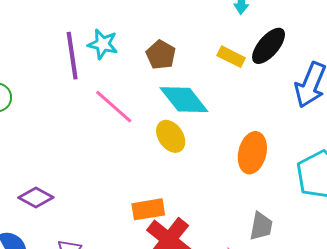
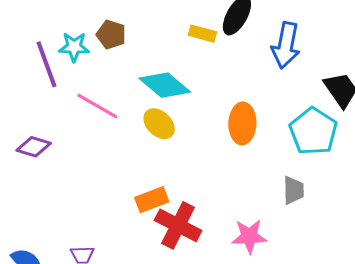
brown pentagon: (161, 55) -> (111, 35), moved
purple diamond: (36, 197) -> (34, 147), moved
gray trapezoid: (261, 226) -> (293, 190), moved

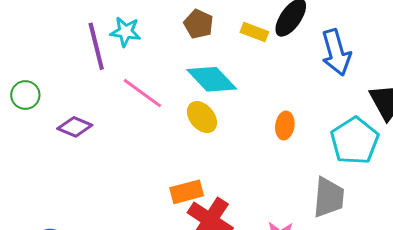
brown pentagon: (111, 35) -> (199, 24), moved
blue arrow: (286, 45) -> (336, 52), turned -33
orange ellipse: (242, 123) -> (285, 126), size x0.7
gray trapezoid: (293, 190) -> (329, 197), size x1.4

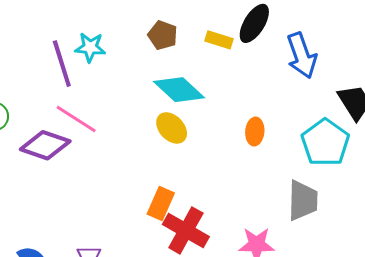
pink line: (142, 93) -> (76, 119), moved
purple diamond: (75, 127) -> (45, 145), size x1.4
orange rectangle: (187, 192) -> (161, 203), turned -48

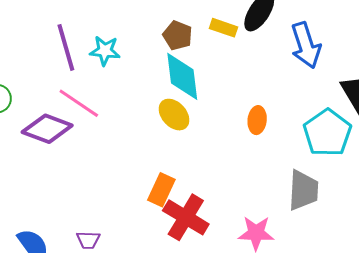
brown pentagon: (163, 35) -> (178, 35), moved
cyan star: (90, 47) -> (105, 51), moved
cyan diamond: (179, 90) -> (182, 76), turned 39

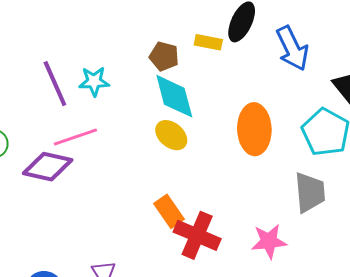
pink line: (79, 103) -> (75, 137), turned -45
orange ellipse: (257, 120) -> (254, 129), size x1.8
orange rectangle: (161, 190) -> (169, 211), turned -52

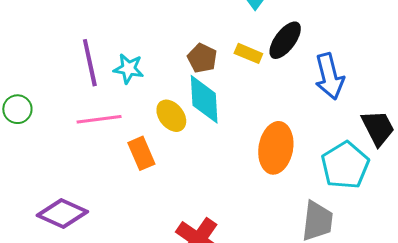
yellow ellipse: (171, 135) -> (171, 116), moved
purple diamond: (48, 167) -> (62, 214), moved
orange rectangle: (169, 211) -> (141, 153), moved

